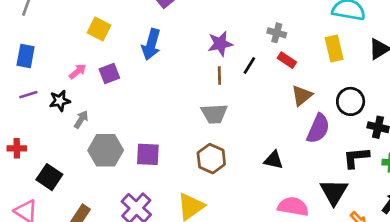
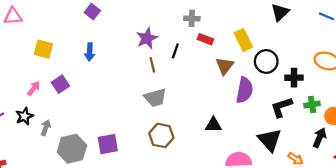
blue arrow: (151, 44) -> (90, 52), size x0.7
yellow rectangle: (334, 49) -> (243, 40), moved

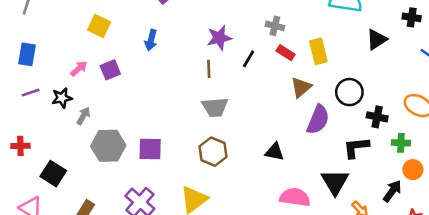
yellow rectangle: (243, 40) -> (318, 51), moved
brown line: (152, 65) -> (209, 69), moved
green cross: (312, 104) -> (401, 143), moved

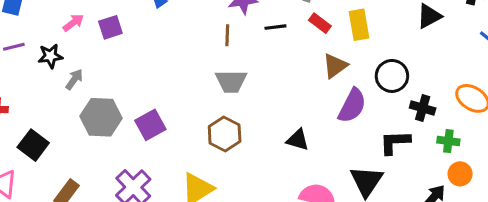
black line: (249, 59) -> (275, 27), turned 48
purple square: (150, 149) -> (150, 125), turned -35

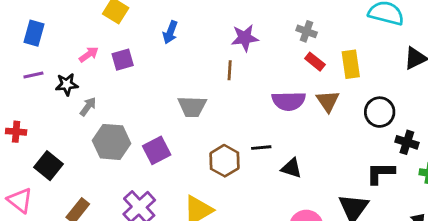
black line: (275, 27) -> (261, 148), moved
brown triangle: (335, 66) -> (328, 101), turned -30
gray trapezoid: (231, 81) -> (192, 107), moved
purple semicircle: (352, 106) -> (289, 101), moved, turned 60

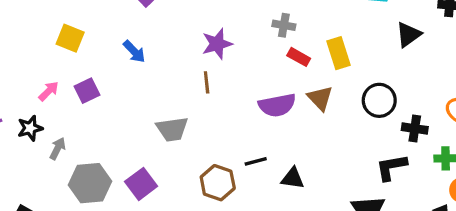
blue arrow: (170, 32) -> (134, 52), turned -55

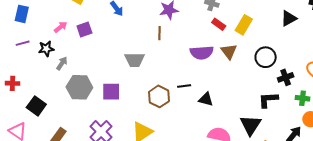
yellow rectangle: (339, 53) -> (244, 25), turned 42
black cross: (415, 129) -> (286, 77), turned -35
purple square: (141, 184) -> (111, 92), turned 30

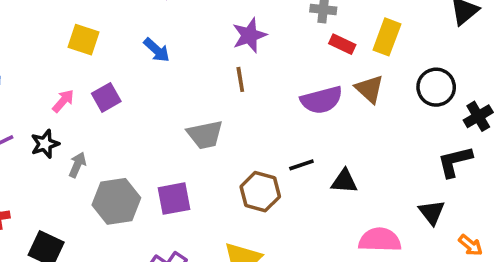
black triangle: (250, 125) -> (432, 212), size x0.7

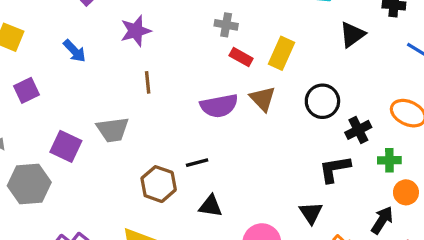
purple star: (249, 35) -> (136, 31), moved
black triangle: (344, 181) -> (211, 206), moved
purple square: (174, 199) -> (66, 146), moved, turned 32

